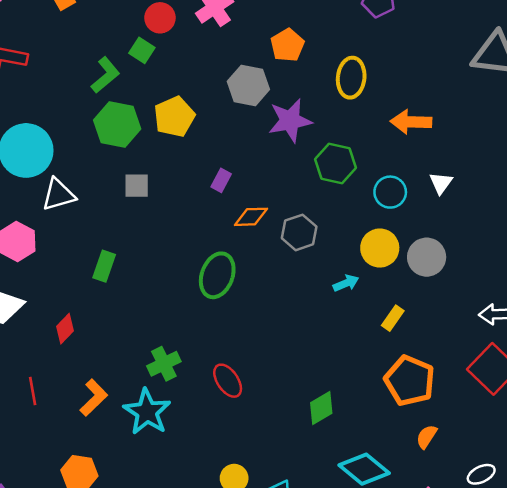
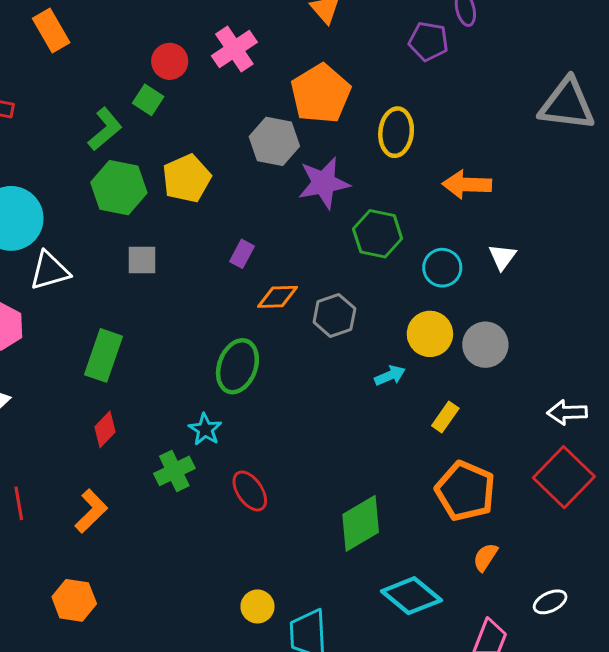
orange pentagon: (287, 45) -> (321, 94), size x1.5
green rectangle: (104, 266) -> (103, 355), size x1.4
red diamond: (65, 329) -> (105, 429), moved
green diamond: (321, 408) -> (361, 523), size x1.4
cyan star: (147, 412) -> (205, 429), moved, size x0.6

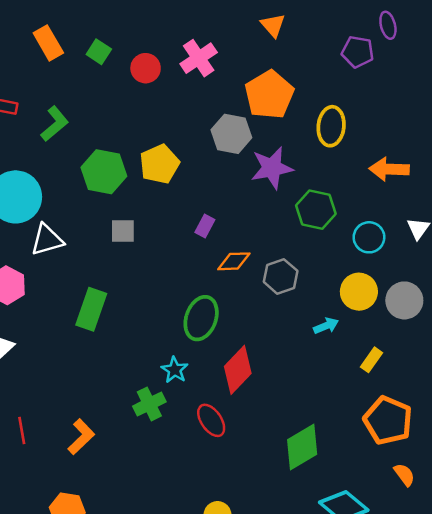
green square: (148, 100) -> (99, 52), moved
green L-shape: (105, 129) -> (55, 124), moved
red diamond: (105, 429) -> (238, 370), moved, size x1.6
orange semicircle: (485, 557) -> (404, 475), turned 110

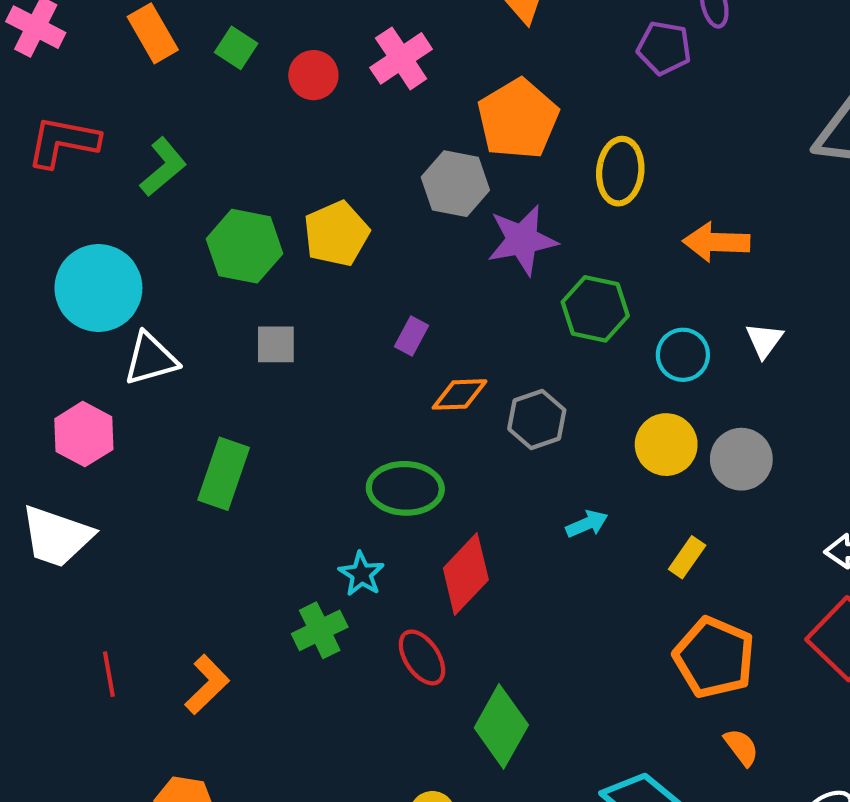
green ellipse: (201, 318) -> (405, 488), turned 72
cyan arrow: (326, 326) -> (587, 524), moved
green diamond: (302, 447) -> (501, 726), moved, turned -30

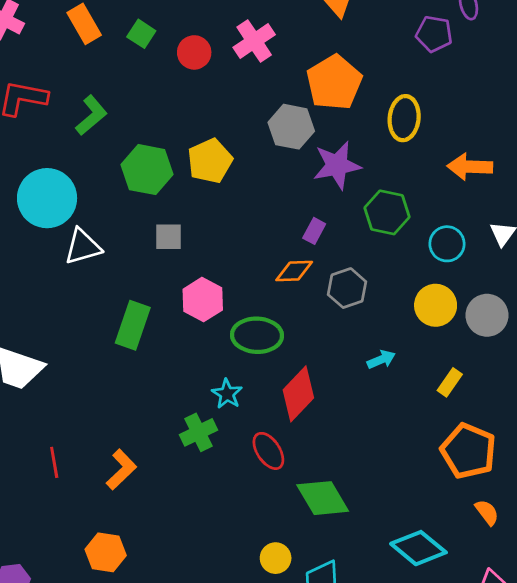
purple rectangle: (412, 336) -> (314, 231), moved
pink hexagon: (84, 434) -> (203, 300), moved
green diamond: (501, 726) -> (323, 498), turned -60

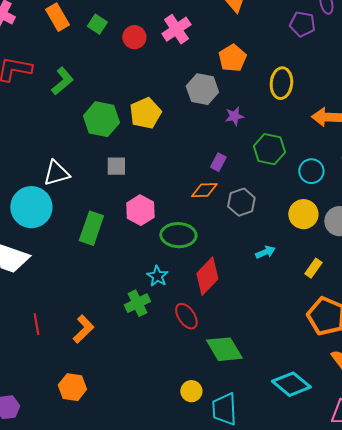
orange pentagon: (334, 82) -> (232, 58), size x0.7
purple star: (337, 165) -> (234, 116), size x0.6
cyan circle: (47, 198) -> (31, 207), moved

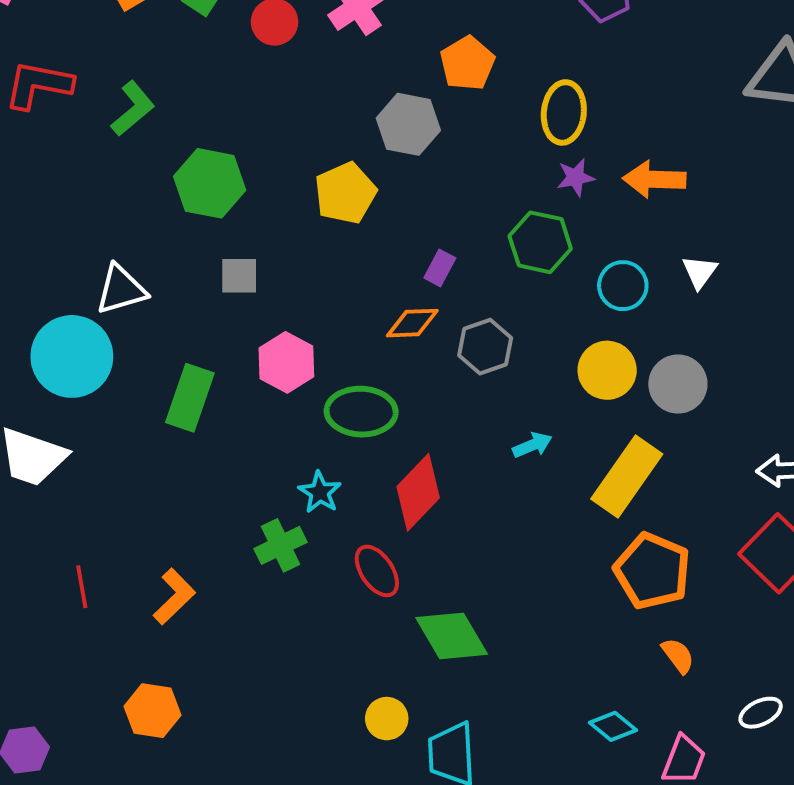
yellow pentagon: (145, 113) -> (345, 193), moved
purple star: (234, 116) -> (576, 177), moved
yellow rectangle: (313, 268) -> (627, 477), size x2.0
cyan diamond: (291, 384) -> (613, 726), moved, size x0.6

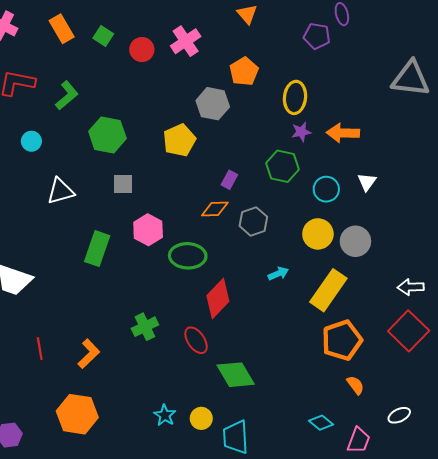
cyan circle: (72, 356) -> (31, 141), moved, size x0.5
cyan star: (320, 492) -> (165, 415), moved
orange pentagon: (652, 571) -> (342, 340), turned 30
orange hexagon: (153, 711) -> (77, 414), size x1.4

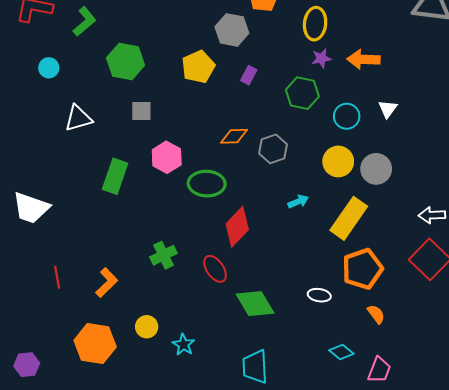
purple rectangle: (229, 180) -> (249, 75), moved
white ellipse: (399, 415) -> (319, 295), moved, turned 35
yellow circle: (201, 418) -> (147, 327), moved

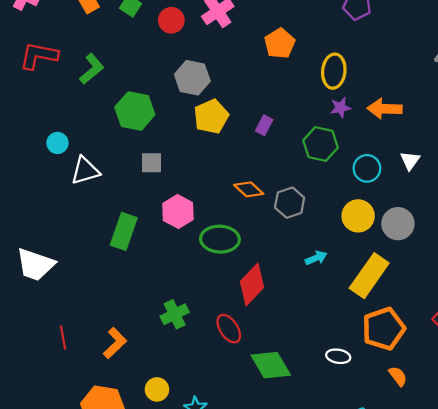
gray hexagon: (232, 30) -> (192, 78), moved
cyan circle: (49, 68) -> (57, 143), moved
orange diamond: (234, 136) -> (249, 189), turned 44

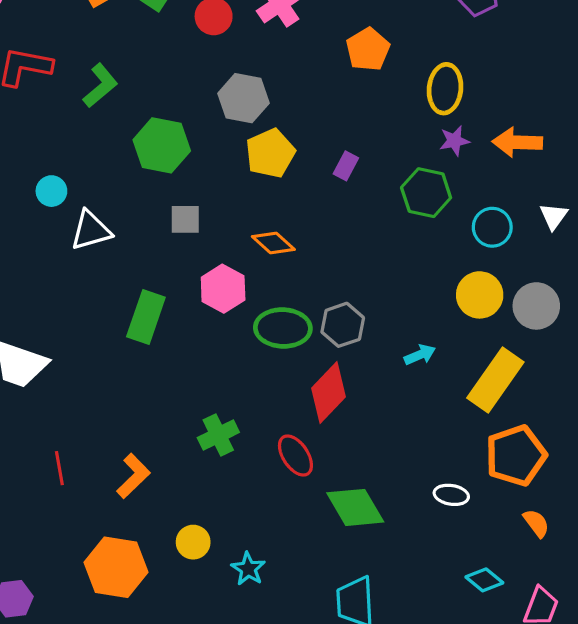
orange diamond: (249, 189) -> (273, 243), moved
gray hexagon: (290, 203) -> (343, 325), moved

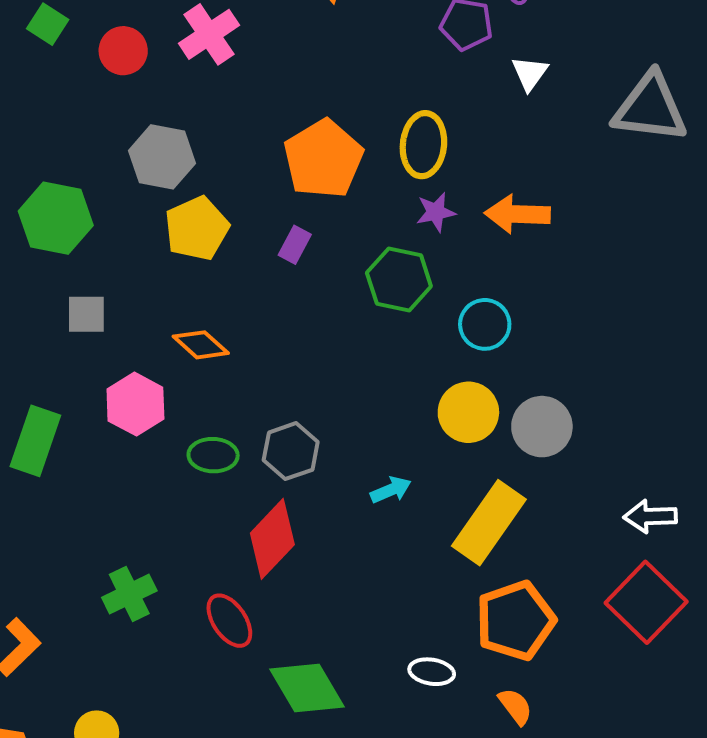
orange pentagon: (368, 49) -> (323, 159), moved, size x1.4
white triangle: (554, 216) -> (530, 73), moved
green ellipse: (283, 328) -> (213, 455), size x0.7
orange semicircle: (536, 523) -> (515, 706), moved

